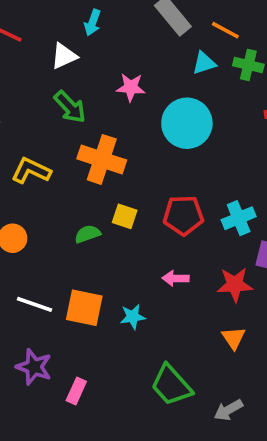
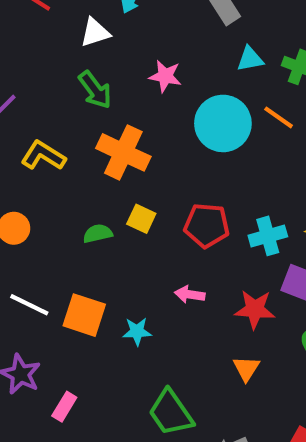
orange line: (225, 30) -> (279, 117), moved

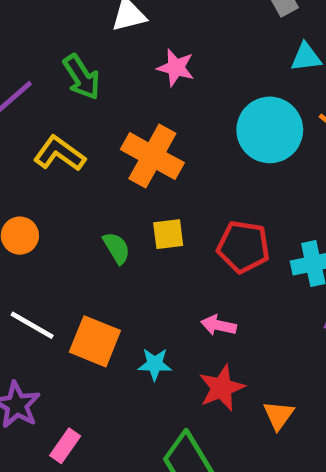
pink star: (165, 76) -> (176, 68), moved
green arrow: (95, 90) -> (82, 77), moved
yellow square: (141, 219) -> (168, 234), turned -36
green semicircle: (98, 234) -> (117, 248), turned 68
red star: (255, 309) -> (222, 388), moved, turned -30

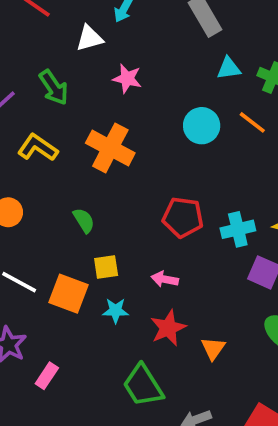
cyan circle: (270, 130) -> (202, 126), size x0.7
yellow square: (168, 234) -> (106, 267), moved

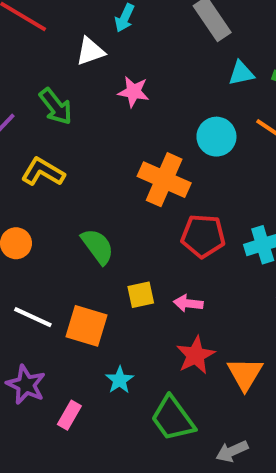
orange cross: (110, 148) -> (164, 180), moved
green semicircle: (84, 220) -> (98, 246), size x1.4
yellow square: (106, 267) -> (141, 295), moved
cyan star: (116, 311) -> (120, 380), moved, turned -30
orange triangle: (213, 348) -> (245, 374), size x1.4

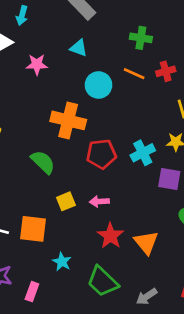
cyan triangle: (241, 73) -> (79, 48), moved, turned 42
green semicircle: (98, 246) -> (43, 162), moved

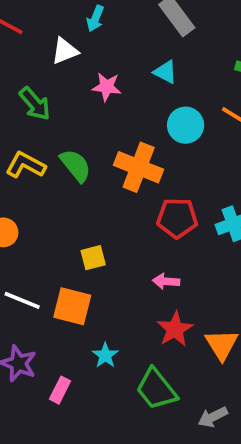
green semicircle: (43, 162) -> (76, 165), moved
yellow square: (66, 201) -> (93, 258), moved

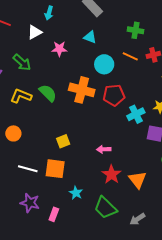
red pentagon: (177, 218) -> (114, 95), moved

